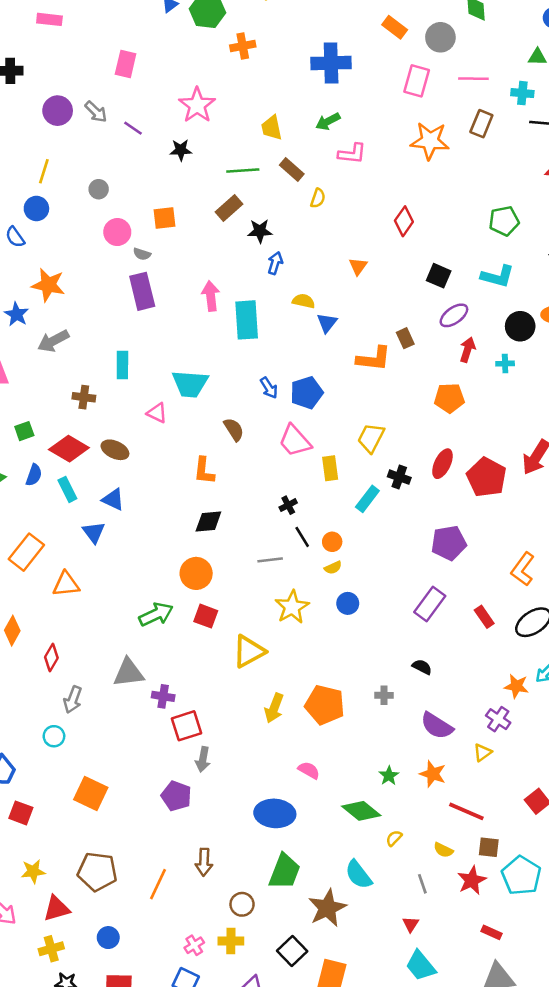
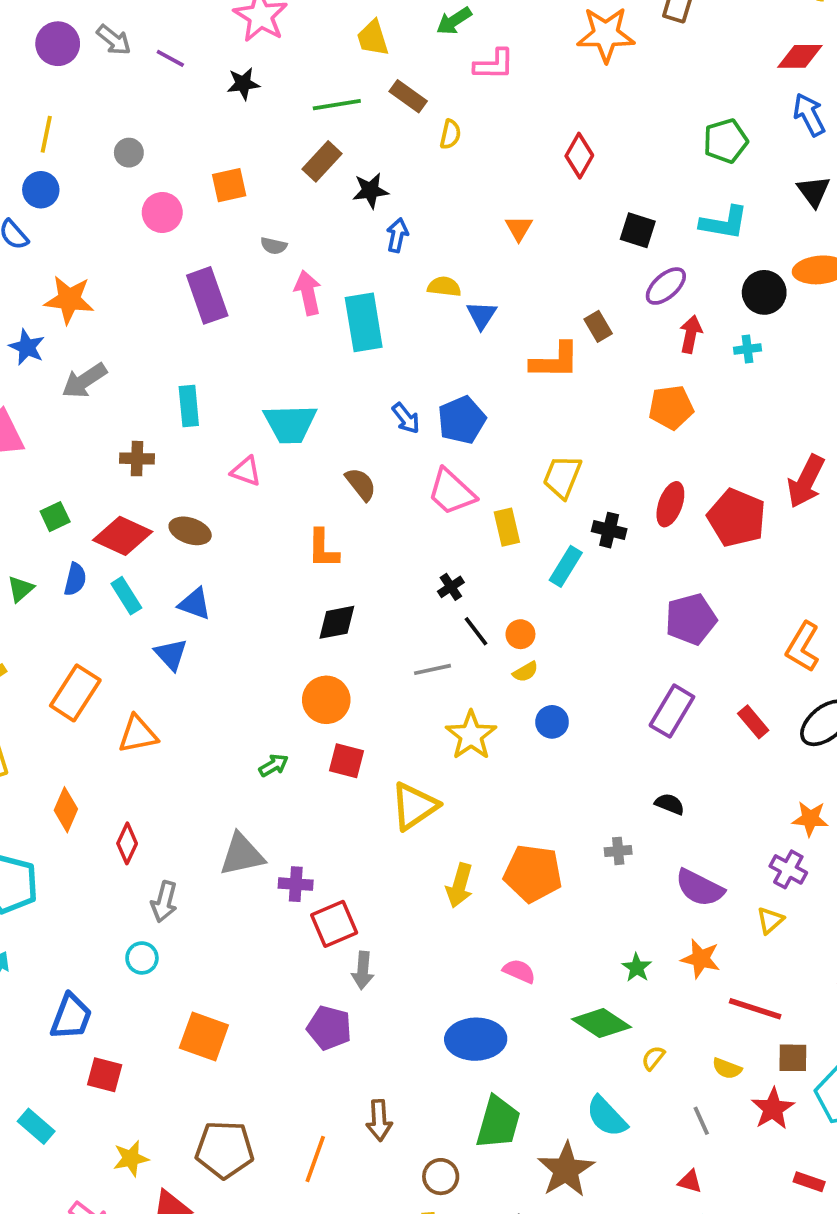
gray semicircle: (142, 254) -> (274, 246), moved
green arrow: (156, 614) -> (274, 765), size x0.6
red triangle: (411, 924) -> (690, 1181), turned -42

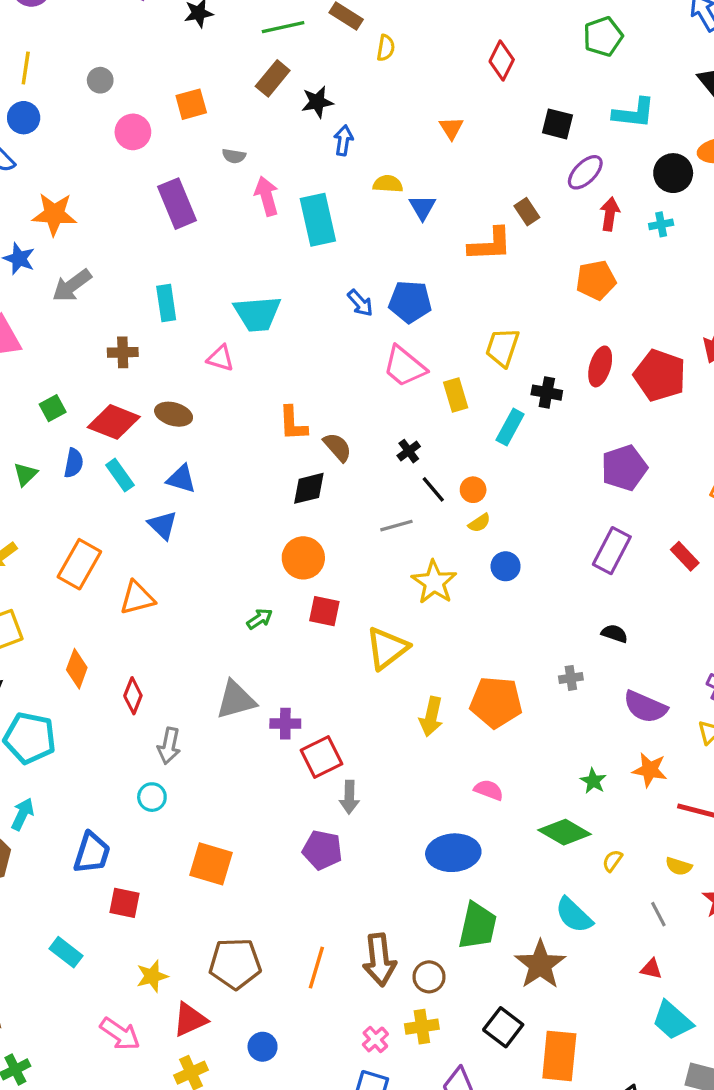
green pentagon: (726, 141) -> (603, 37), moved
blue pentagon: (462, 420) -> (410, 302), turned 30
brown semicircle: (361, 484) -> (337, 447), moved
brown arrow: (379, 1120) -> (379, 960), moved, size x1.4

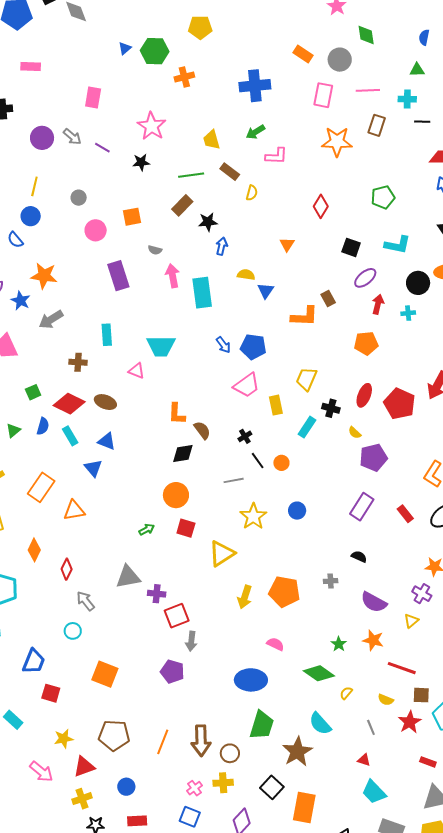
pink trapezoid: (404, 366) -> (247, 385), turned -80
yellow semicircle: (479, 523) -> (355, 433), moved, turned 72
gray arrow: (169, 746) -> (86, 601), turned 125

